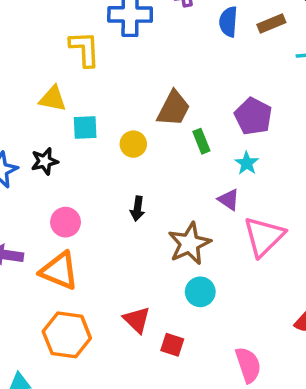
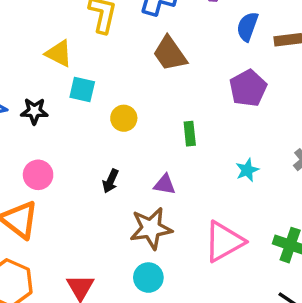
brown trapezoid: (174, 109) -> (170, 54), moved, turned 102
purple pentagon: (253, 116) -> (248, 88), moved
cyan star: (247, 163) -> (247, 170), moved
purple triangle: (229, 200) -> (165, 184), moved, turned -40

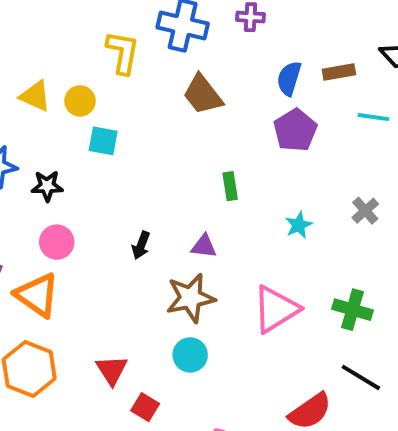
blue semicircle: (247, 27) -> (289, 78), moved
yellow triangle: (59, 53) -> (35, 96), moved
black star: (34, 111) -> (47, 186), moved
yellow circle: (124, 118) -> (80, 101), moved

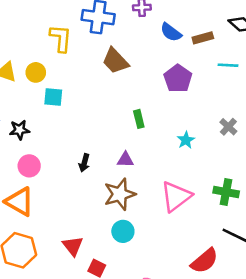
blue semicircle: (289, 78) -> (171, 32), moved, turned -65

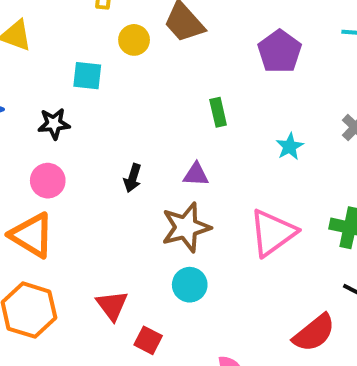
yellow circle: (36, 72) -> (134, 40), moved
black star: (19, 130) -> (54, 124), moved

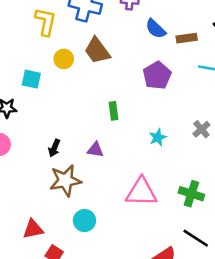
brown star: (186, 227) -> (65, 181), moved
pink triangle: (273, 233) -> (141, 192), turned 32
red triangle: (112, 305) -> (33, 229), turned 50

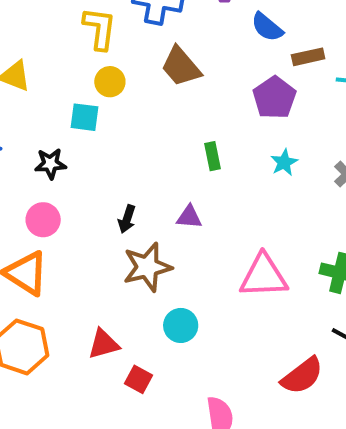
brown rectangle: (187, 38) -> (308, 57), moved
yellow circle: (64, 59) -> (110, 82), moved
cyan star: (158, 137) -> (284, 162), moved

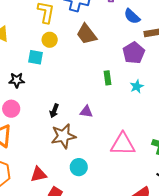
green rectangle: (212, 156) -> (108, 78), moved

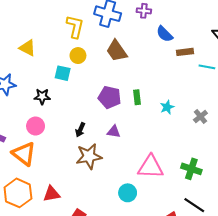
purple pentagon: (134, 53) -> (110, 97), moved, turned -30
cyan circle: (79, 167) -> (128, 193), moved
red triangle: (39, 174) -> (52, 194), moved

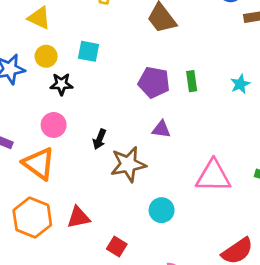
yellow circle: (78, 56) -> (46, 56), moved
cyan star: (167, 107) -> (240, 84), moved
black arrow: (80, 130) -> (99, 139), moved
cyan circle: (128, 193) -> (162, 210), moved

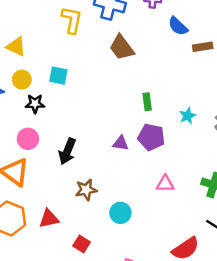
purple pentagon: (154, 82) -> (151, 137), moved
cyan star: (240, 84) -> (188, 116), moved
black arrow: (99, 139) -> (67, 151), size x1.5
brown star: (128, 164) -> (86, 190), moved, size x0.7
pink triangle: (213, 176) -> (165, 184), size x0.6

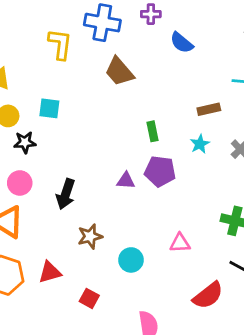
brown rectangle: (203, 47) -> (209, 109), moved
pink triangle: (165, 184) -> (180, 243), moved

